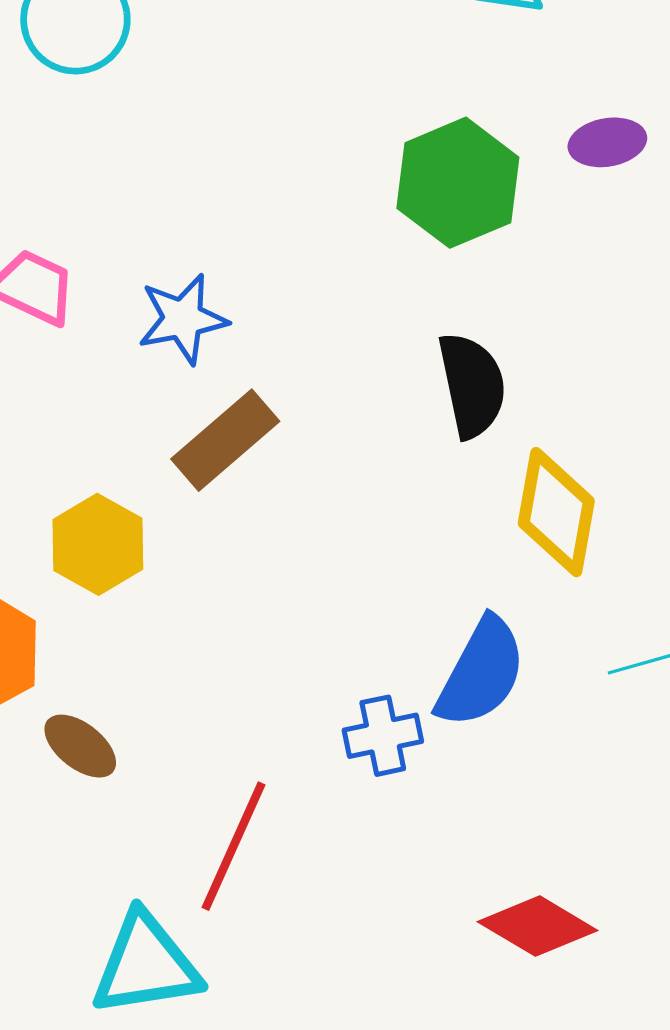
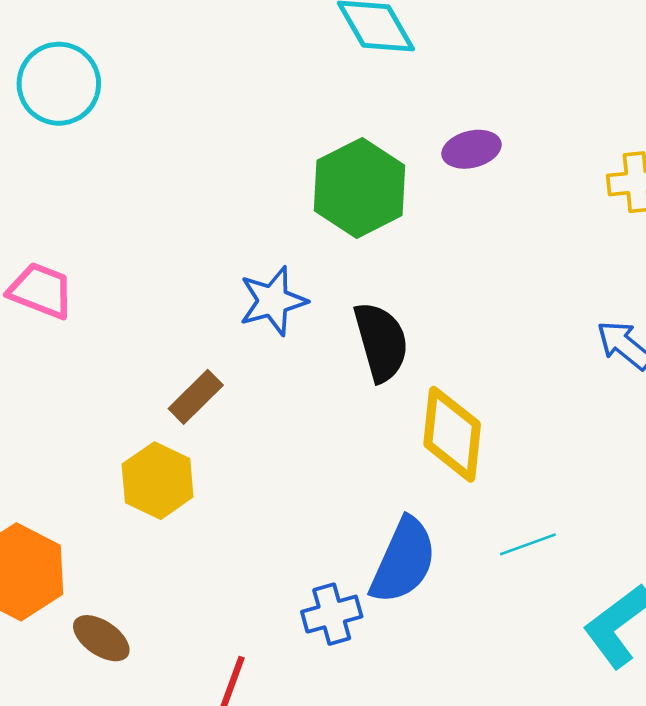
blue star: (183, 319) -> (273, 301), moved
brown rectangle: (225, 440) -> (196, 397), size x0.7
yellow hexagon: (98, 544) -> (158, 481), moved

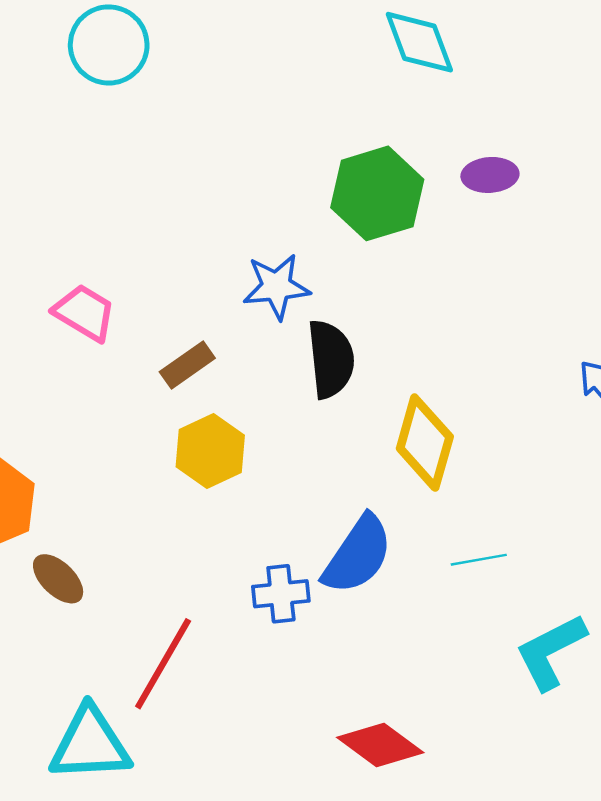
pink trapezoid: (41, 291) -> (84, 313), moved
black semicircle: (381, 342) -> (331, 359), moved
yellow hexagon: (158, 481) -> (210, 451), moved

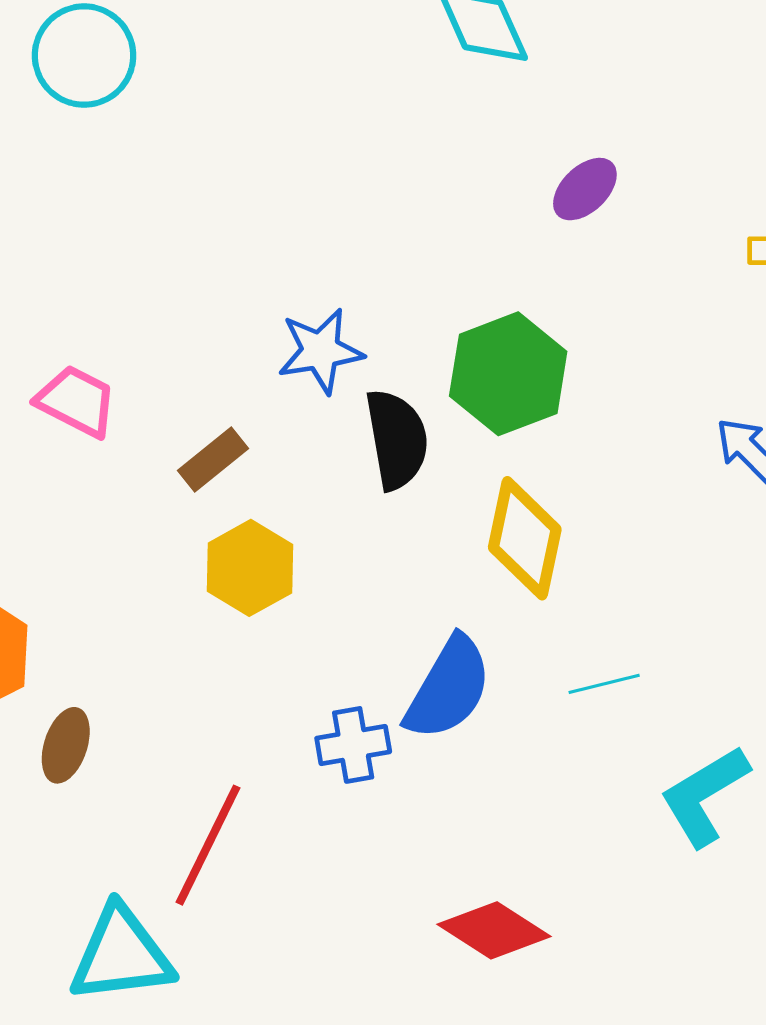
purple ellipse: (490, 175) -> (585, 189), turned -36
green hexagon: (377, 193) -> (508, 374), moved
brown ellipse: (58, 579) -> (66, 745), turned 68

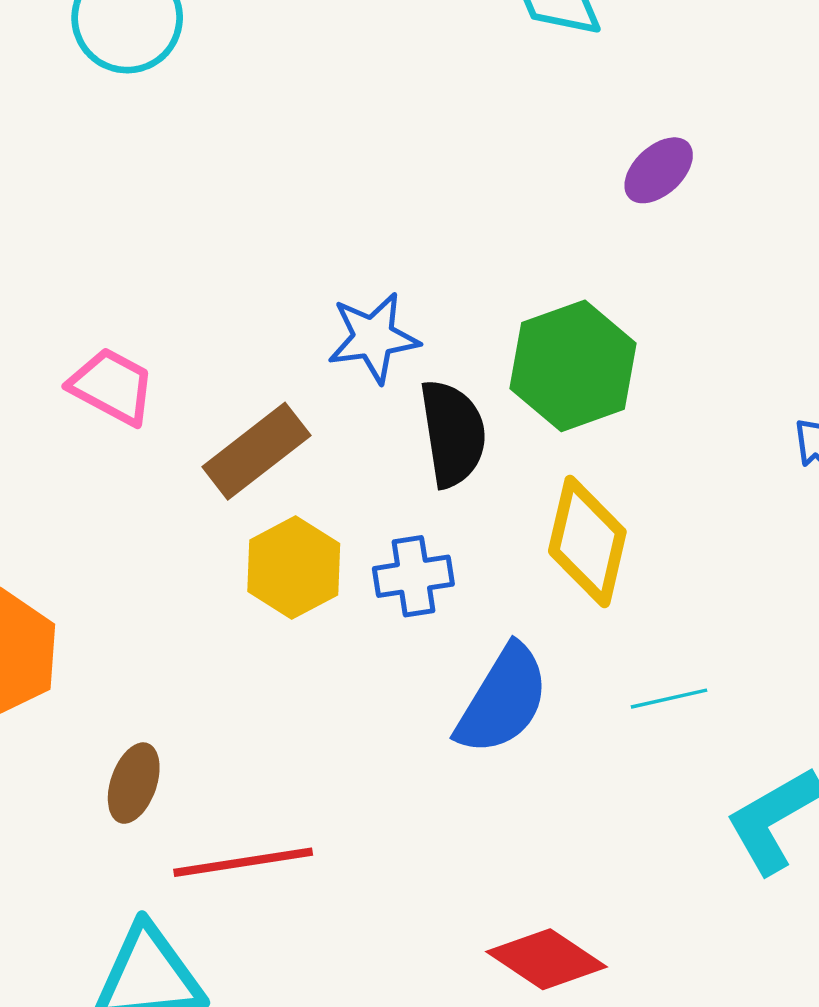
brown rectangle: (213, 459) -> (256, 451), size x1.4
brown ellipse: (66, 745) -> (134, 783), moved
blue cross: (353, 745) -> (413, 576), moved
red line: (208, 845) -> (243, 862), turned 54

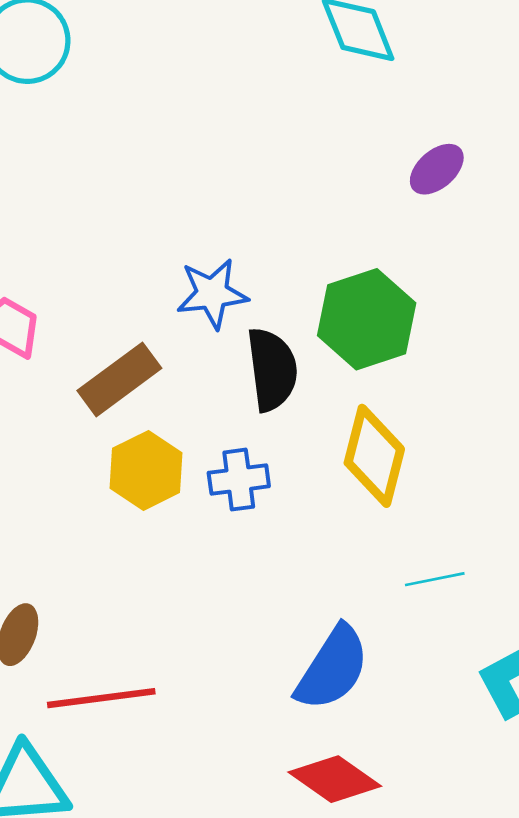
blue semicircle: (503, 700) -> (332, 668), moved

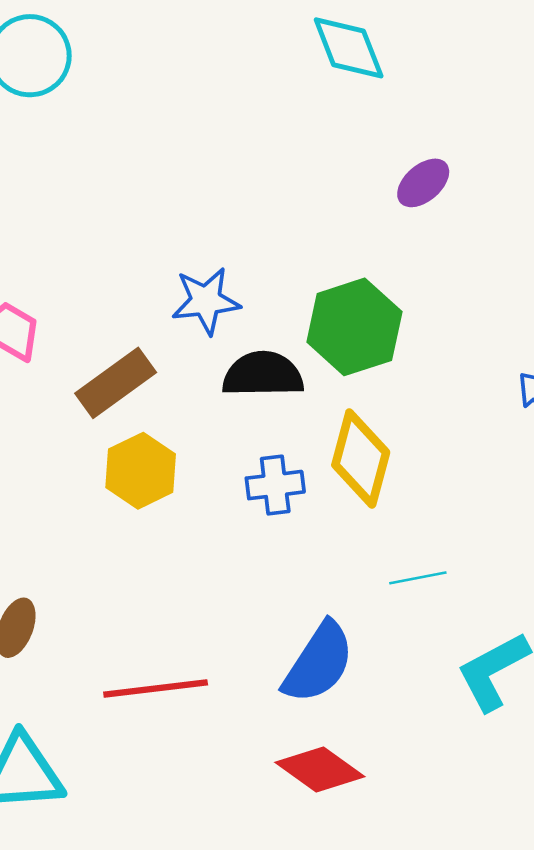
black semicircle: (272, 369) -> (263, 374), turned -84
blue cross: (239, 480) -> (275, 485), moved
red line: (101, 698) -> (156, 688), moved

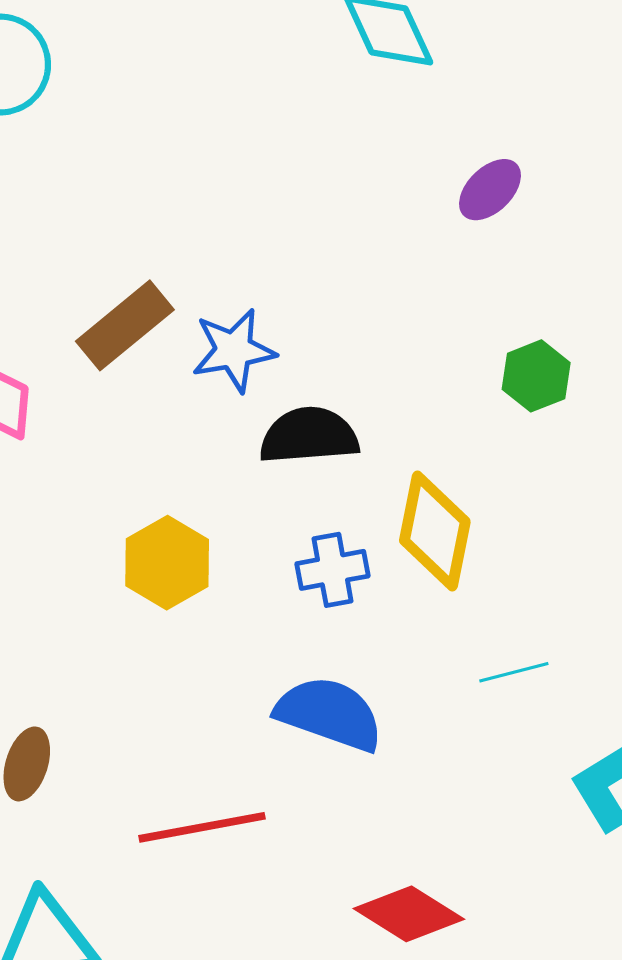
green hexagon: (354, 327) -> (536, 376), moved, size x0.6
brown rectangle: (116, 383) -> (125, 325), moved
blue semicircle: (319, 663) -> (329, 714), moved, turned -100

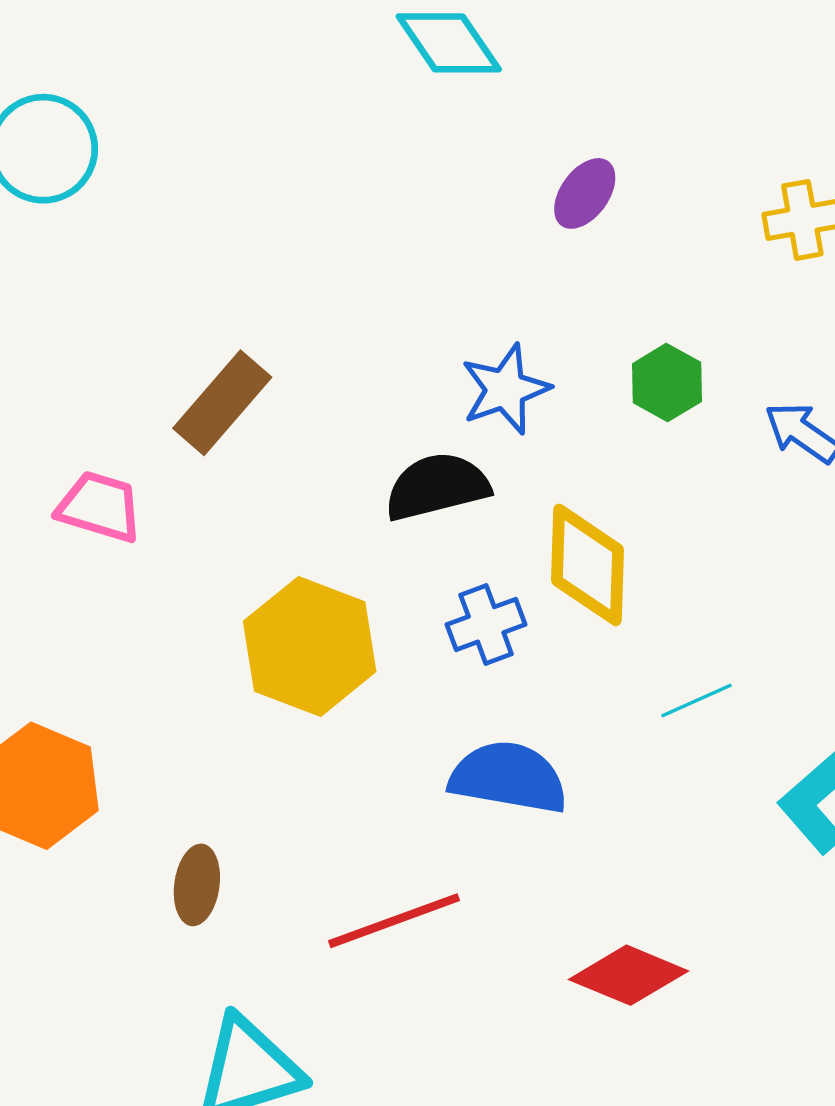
blue star: (234, 350) -> (505, 389), moved
yellow hexagon: (167, 563) -> (310, 646), size x1.4

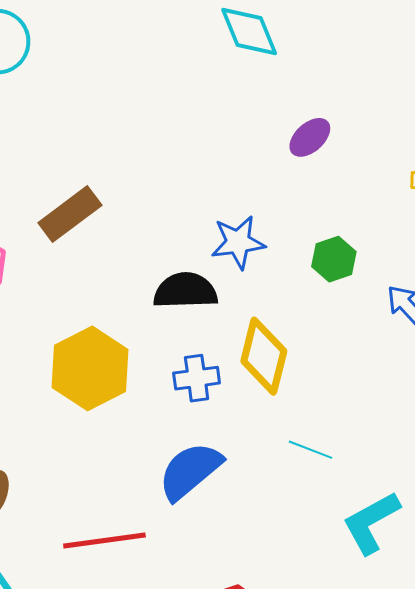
cyan line: (696, 700) -> (311, 450), turned 33
blue semicircle: (508, 777) -> (190, 471), turned -62

